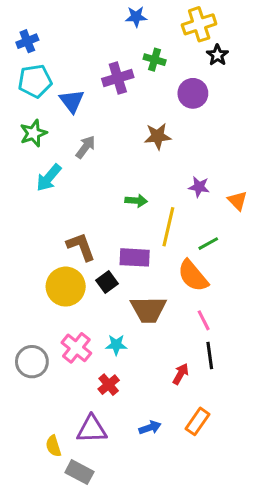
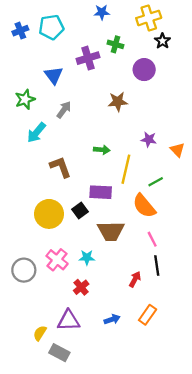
cyan pentagon: (35, 81) -> (51, 27), moved
brown L-shape: (81, 247) -> (60, 167), moved
yellow semicircle: (53, 446) -> (40, 333), turned 49

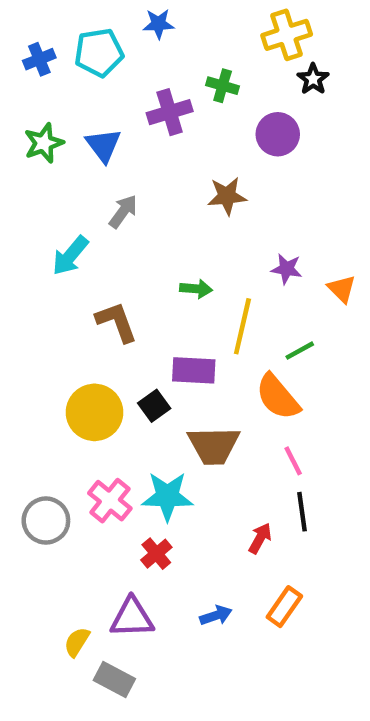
blue star: (102, 12) -> (159, 24), moved
green star: (25, 99) -> (44, 143), moved
cyan star: (87, 257) -> (167, 496), size x1.6

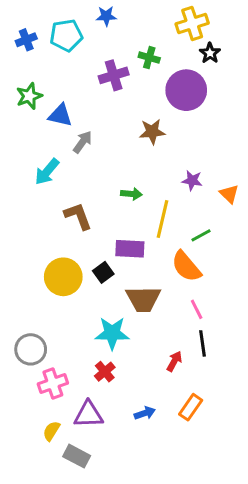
purple circle: (278, 134) -> (186, 90), size x1.4
blue triangle: (103, 145) -> (60, 115), moved, turned -40
pink cross: (110, 501) -> (53, 383), moved, turned 32

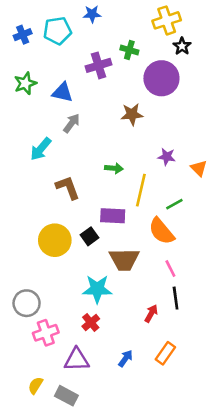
blue triangle: (60, 115) -> (63, 92), moved
blue arrow: (145, 413) -> (125, 358), turned -36
yellow semicircle: (51, 431) -> (36, 385), moved

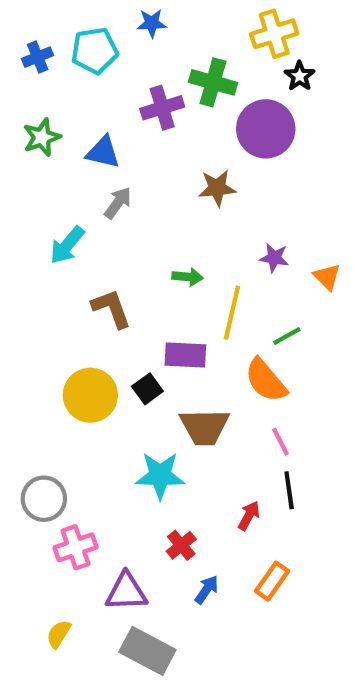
green cross: (129, 50) -> (213, 82), size x1.5
red cross: (91, 322) -> (181, 545), moved
gray rectangle: (66, 396) -> (147, 651), moved, size x1.4

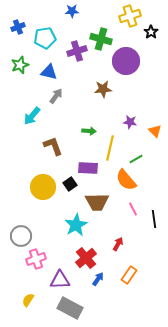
cyan pentagon: (95, 51) -> (45, 38), moved
black star: (300, 76) -> (151, 32), moved
cyan star: (160, 475) -> (76, 225), turned -30
black line: (289, 490) -> (154, 219), moved
red cross: (181, 545) -> (86, 258), size x1.5

